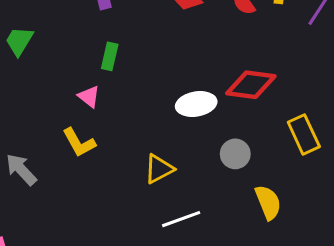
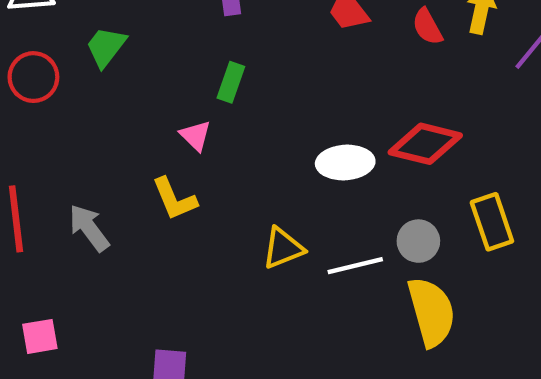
gray circle: (235, 154) -> (418, 241), moved
yellow semicircle: (268, 202) -> (431, 312), size x1.4
white line: (181, 219) -> (355, 266), moved

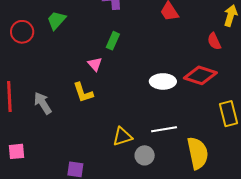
red semicircle: (427, 27) -> (214, 41), moved
gray circle: (418, 241) -> (145, 155), moved
yellow triangle: (283, 248) -> (122, 137), moved

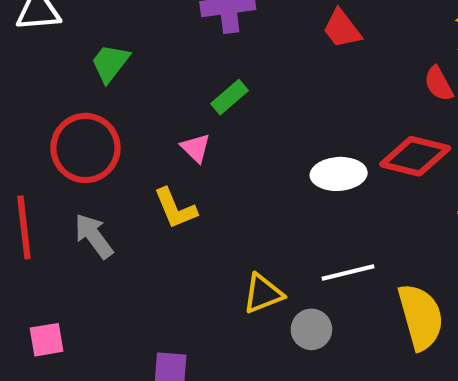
red circle: (22, 32) -> (85, 148), moved, size x1.4
green rectangle: (113, 41) -> (229, 97), turned 30

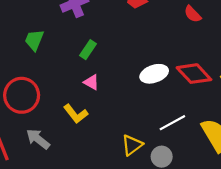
green trapezoid: (110, 63) -> (34, 40), moved
pink triangle: (196, 148) -> (91, 82), moved
red diamond: (415, 156) -> (194, 74), moved, turned 48

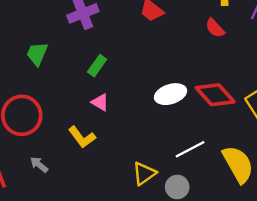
gray arrow: (38, 139) -> (39, 165), size x0.7

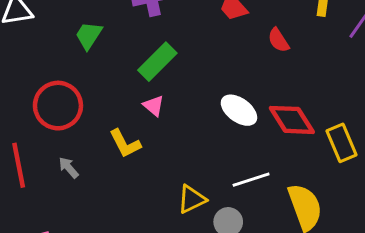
red semicircle: (215, 28) -> (278, 40), moved
green rectangle: (97, 66) -> (157, 62), size x1.5
white ellipse: (171, 94) -> (239, 110), turned 44

